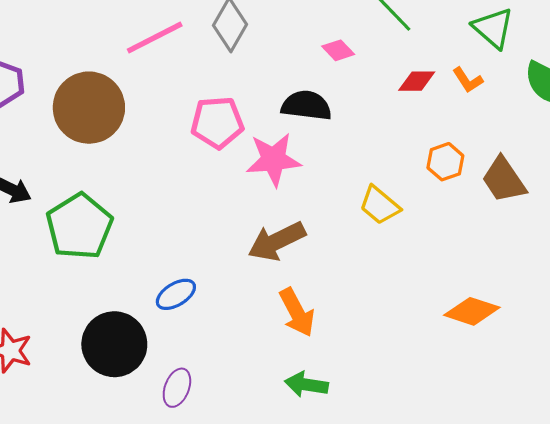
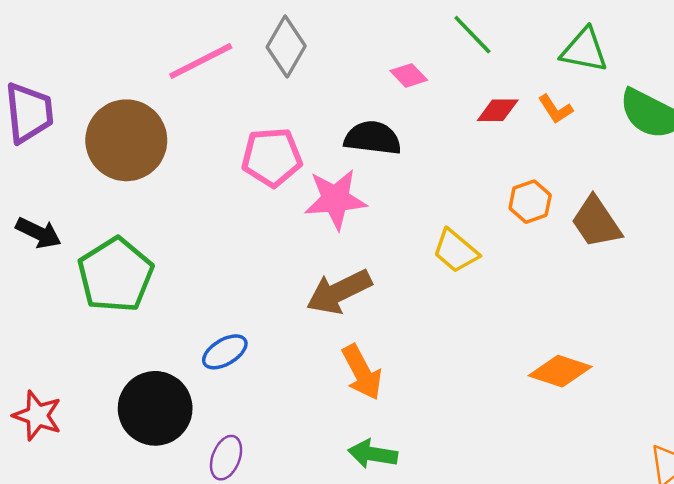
green triangle: (493, 28) -> (584, 50), turned -30

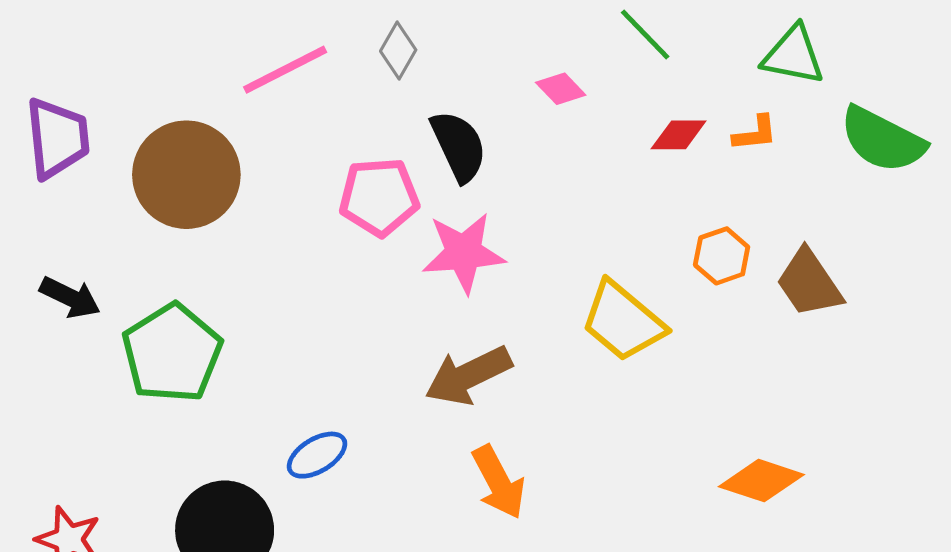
gray diamond: (286, 47) -> (398, 50), size x0.7
orange L-shape: (555, 109) -> (755, 133), turned -63
black semicircle: (373, 138) -> (459, 146), moved, turned 58
yellow trapezoid: (456, 251) -> (623, 321), size x1.4

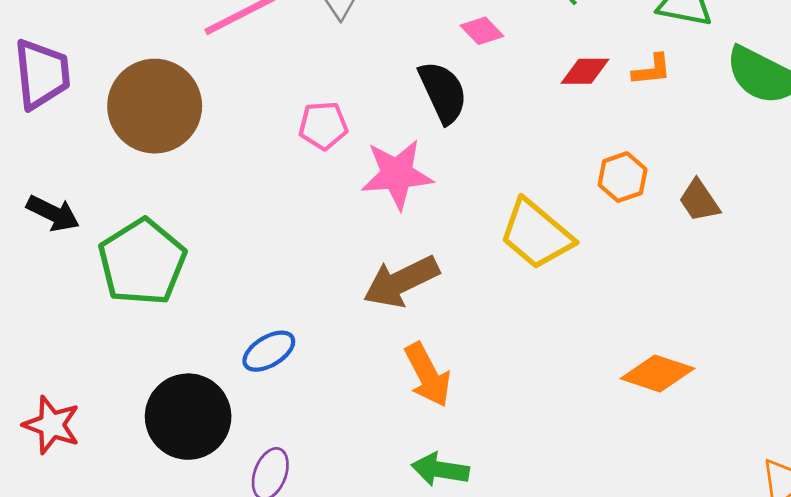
black semicircle: (459, 146) -> (443, 92), moved
pink pentagon: (379, 197) -> (323, 126), size x0.7
brown trapezoid: (809, 283) -> (699, 201), size x0.7

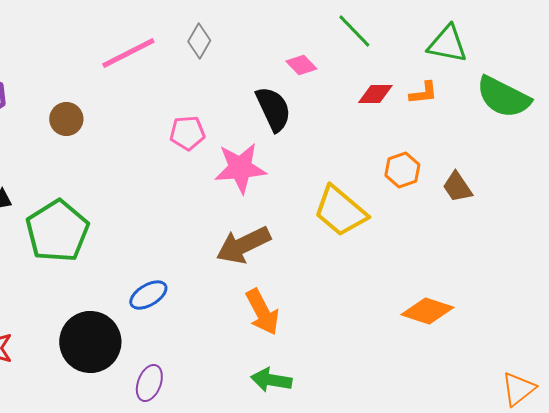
brown circle: (155, 106) -> (66, 119), size x0.5

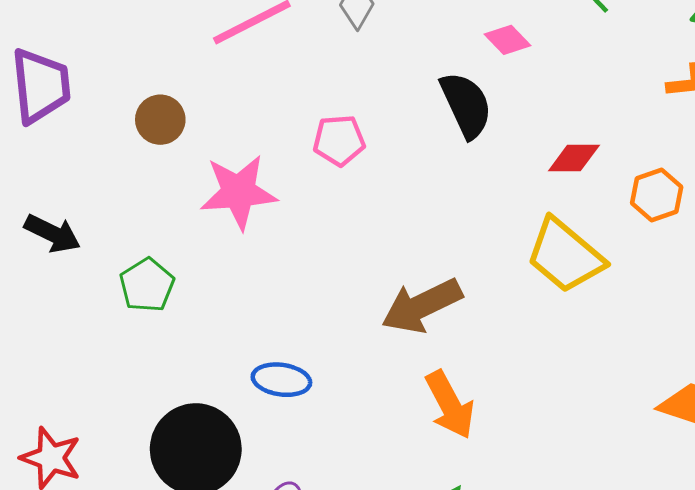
red diamond: (375, 94) -> (574, 158), moved
pink star: (240, 168) -> (239, 192), moved
green pentagon: (57, 231) -> (147, 285), size x0.6
blue ellipse: (148, 295) -> (281, 380), turned 39

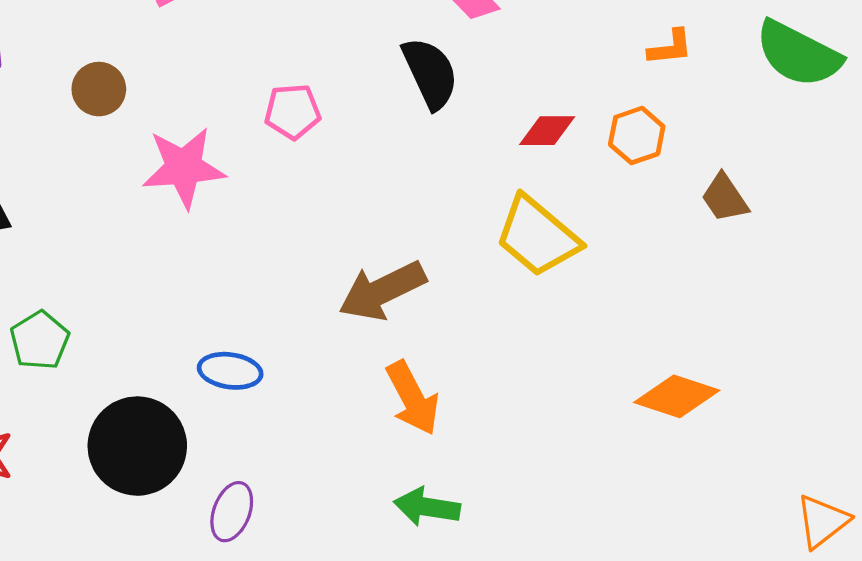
orange hexagon: (657, 195) -> (637, 135), moved
green pentagon: (147, 285) -> (40, 340), moved

